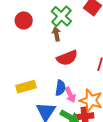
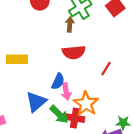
yellow rectangle: (26, 87) -> (17, 59), moved

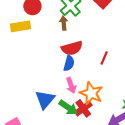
yellow rectangle: (17, 59) -> (21, 26), moved
blue semicircle: (58, 81) -> (69, 63), moved
red cross: (75, 118) -> (83, 108), turned -36

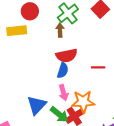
red line: (104, 58) -> (98, 67), turned 64
orange star: (91, 93) -> (83, 102), turned -30

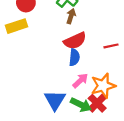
brown arrow: (60, 30) -> (71, 16), moved, turned 32
pink arrow: (64, 93) -> (80, 81), turned -105

